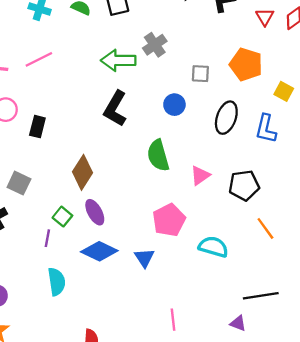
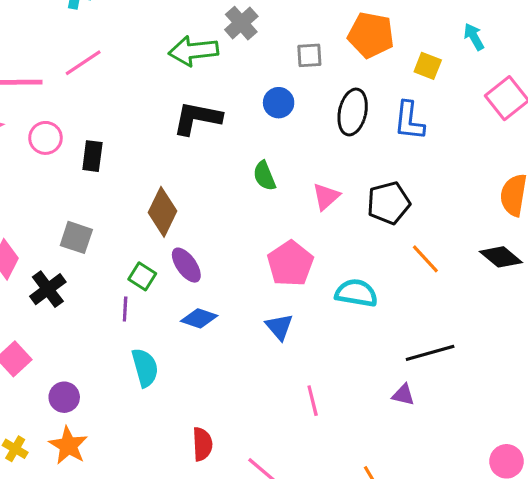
black L-shape: (115, 109) -> (197, 118), turned 78
green semicircle: (158, 155) -> (264, 176), size x0.7
blue diamond: (99, 251) -> (199, 318), size x0.7
blue triangle: (144, 258) -> (279, 327), moved

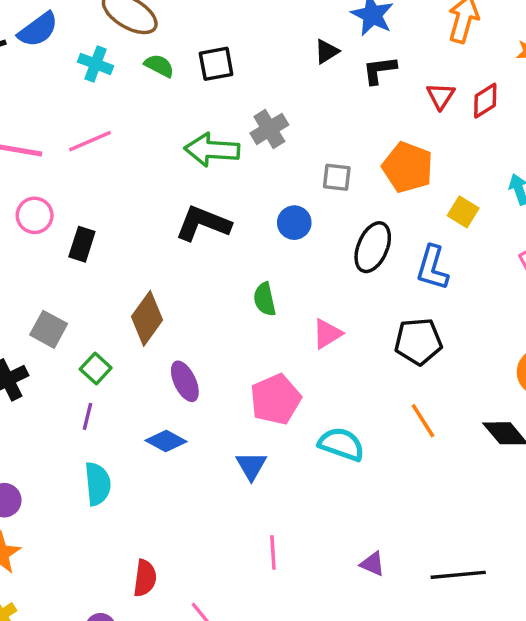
black pentagon: (388, 203) -> (418, 341), moved
purple ellipse: (186, 265) -> (185, 381), moved
green square: (142, 276) -> (96, 369), moved
black line: (430, 353) -> (458, 575), moved

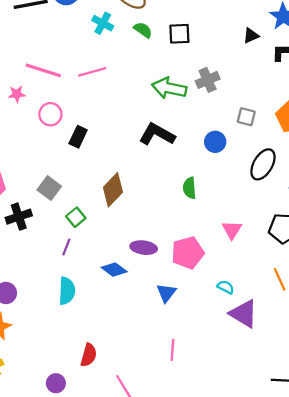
pink triangle: (327, 334) -> (232, 230), moved, turned -35
purple ellipse: (185, 381) -> (144, 248), moved, turned -65
cyan semicircle: (341, 444) -> (226, 287), size x0.6
purple triangle: (372, 564) -> (244, 314), moved, size x1.8

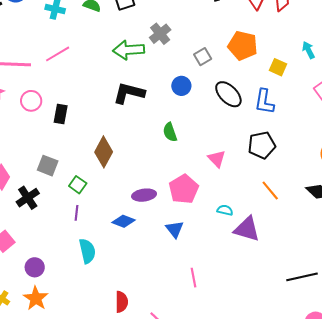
gray square: (246, 117) -> (203, 57), turned -30
black ellipse: (263, 164) -> (228, 94), turned -60

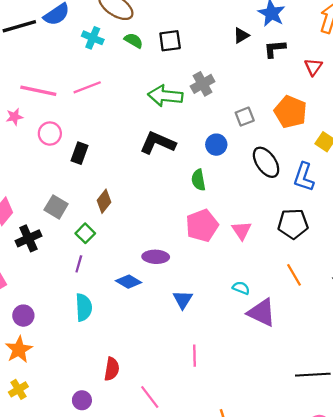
green semicircle: (170, 132) -> (198, 180), moved
brown diamond: (104, 152) -> (104, 201), moved, size x0.7
pink pentagon: (184, 189) -> (202, 226), moved

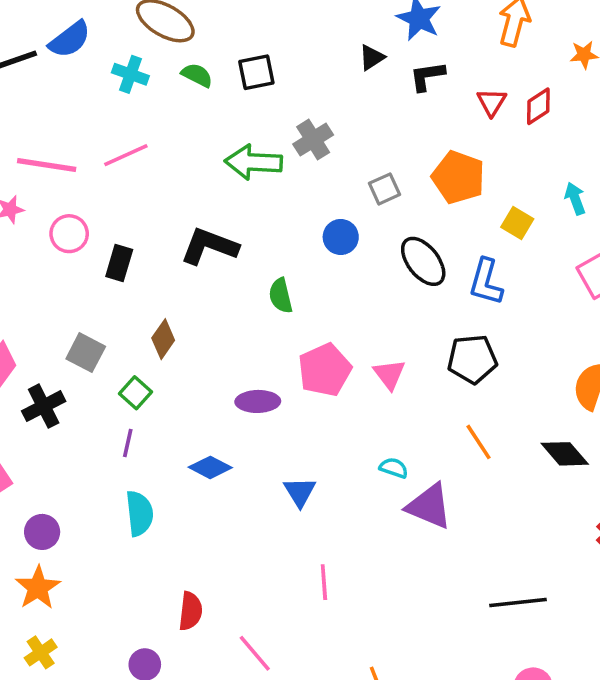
black L-shape: (158, 143) -> (209, 246), moved
green semicircle: (198, 180) -> (281, 296), moved
purple ellipse: (156, 257) -> (258, 401), moved

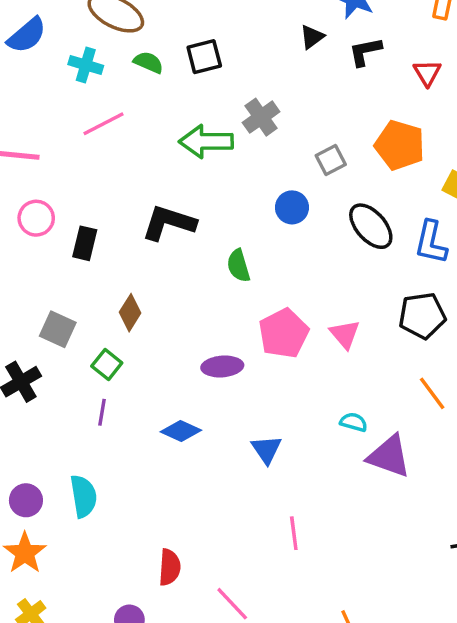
pink line: (126, 155) -> (103, 124), moved
cyan semicircle: (139, 513) -> (83, 496), moved

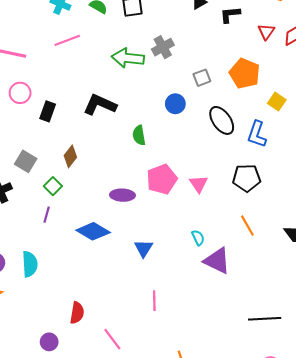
cyan semicircle: (354, 422) -> (198, 238), turned 42
blue diamond: (181, 431) -> (93, 231), size x1.4

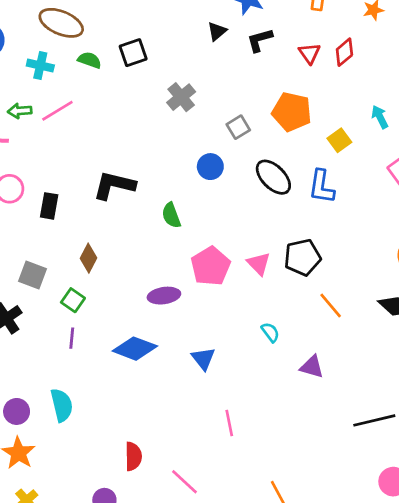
green arrow: (128, 58) -> (20, 111), moved, size x0.6
yellow square: (277, 102) -> (339, 140), turned 30
black pentagon: (247, 178) -> (302, 257), moved
purple triangle: (217, 261) -> (312, 367), moved, size x0.7

